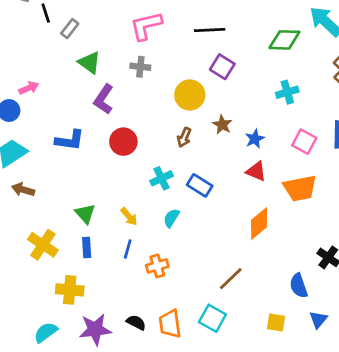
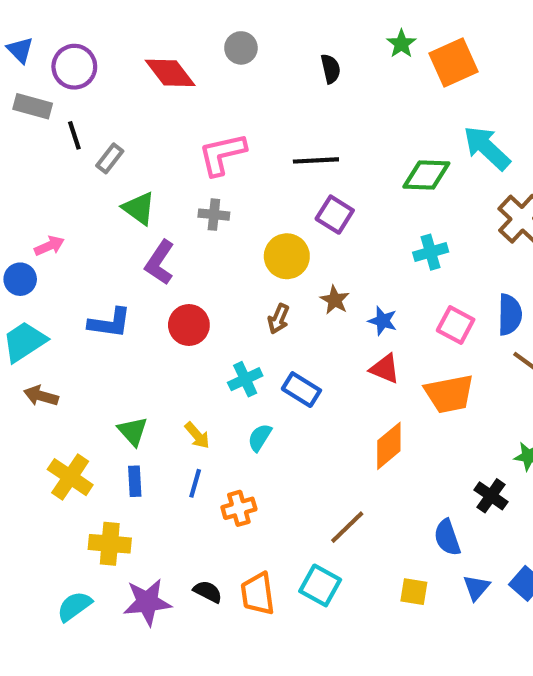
blue star: (255, 139) -> (383, 321), turned -30

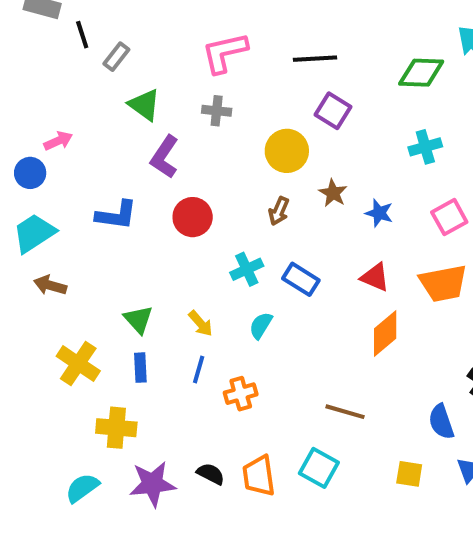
pink square: (456, 325) -> (449, 217), turned 33
red triangle: (385, 369) -> (375, 277), moved
brown line: (347, 527) -> (345, 412), turned 60

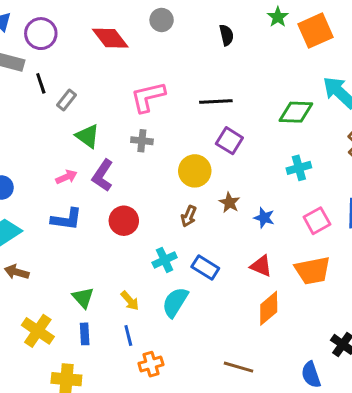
pink arrow: (58, 141) -> (66, 177), moved
cyan semicircle: (261, 325) -> (175, 302), size x1.5
blue line: (199, 370) -> (128, 335), turned -30
orange cross: (241, 394) -> (151, 364), moved

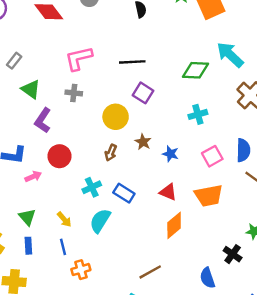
pink arrow: (66, 177) -> (33, 176), moved
brown line: (239, 367) -> (150, 272), turned -45

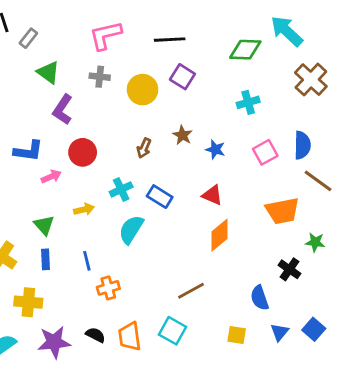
yellow circle: (116, 117) -> (143, 90), moved
orange trapezoid: (209, 196) -> (282, 211), moved
yellow arrow: (64, 219) -> (84, 209), moved, turned -63

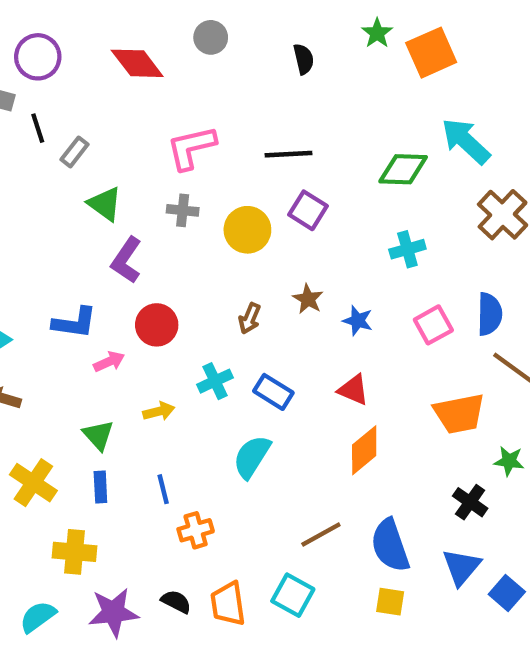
cyan semicircle: (131, 229) -> (252, 457), moved
blue semicircle: (260, 298) -> (390, 545), moved, size x1.4
blue triangle: (280, 332) -> (461, 567), moved, size x1.4

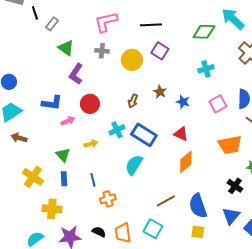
blue rectangle: (273, 392) -> (144, 135), size x1.4

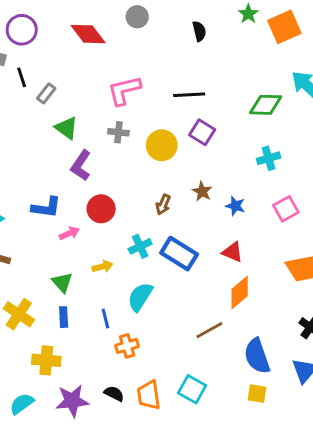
cyan semicircle: (134, 165) -> (140, 297), moved
brown line: (166, 201) -> (209, 330), moved

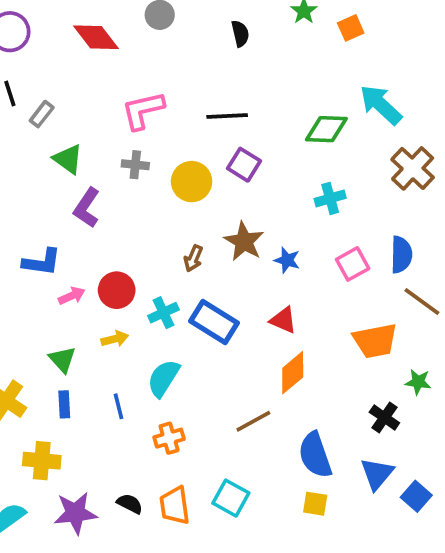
orange square: (284, 27) -> (351, 28), size x0.6
brown star: (202, 191) -> (244, 241), size x1.5
red circle: (101, 209) -> (117, 290), moved
orange cross: (127, 346) -> (169, 438), moved

